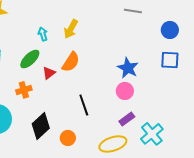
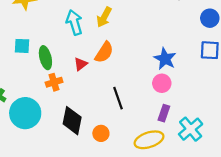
cyan arrow: (43, 34) -> (74, 22), size x1.6
green ellipse: (30, 59) -> (45, 58), moved, turned -60
purple rectangle: (127, 119) -> (164, 113), turned -35
black diamond: (41, 126) -> (72, 121), turned -36

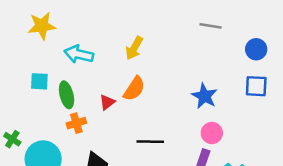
cyan arrow: (74, 22) -> (79, 54), moved, turned -60
pink circle: (162, 83) -> (212, 133), moved
black line: (118, 98) -> (150, 142), turned -70

